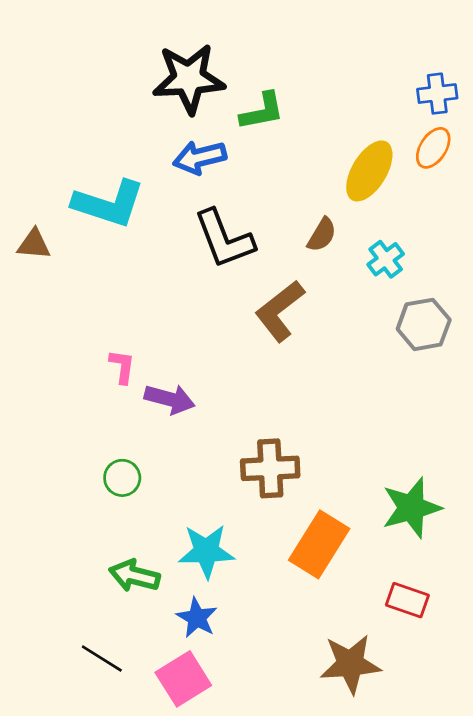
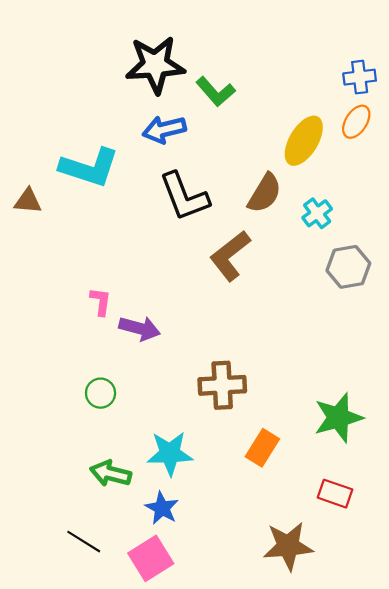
green L-shape: (262, 111) -> (216, 92), turned 60
brown semicircle: (322, 235) -> (265, 193), size x1.4
orange rectangle: (319, 544) -> (262, 448), size x0.7

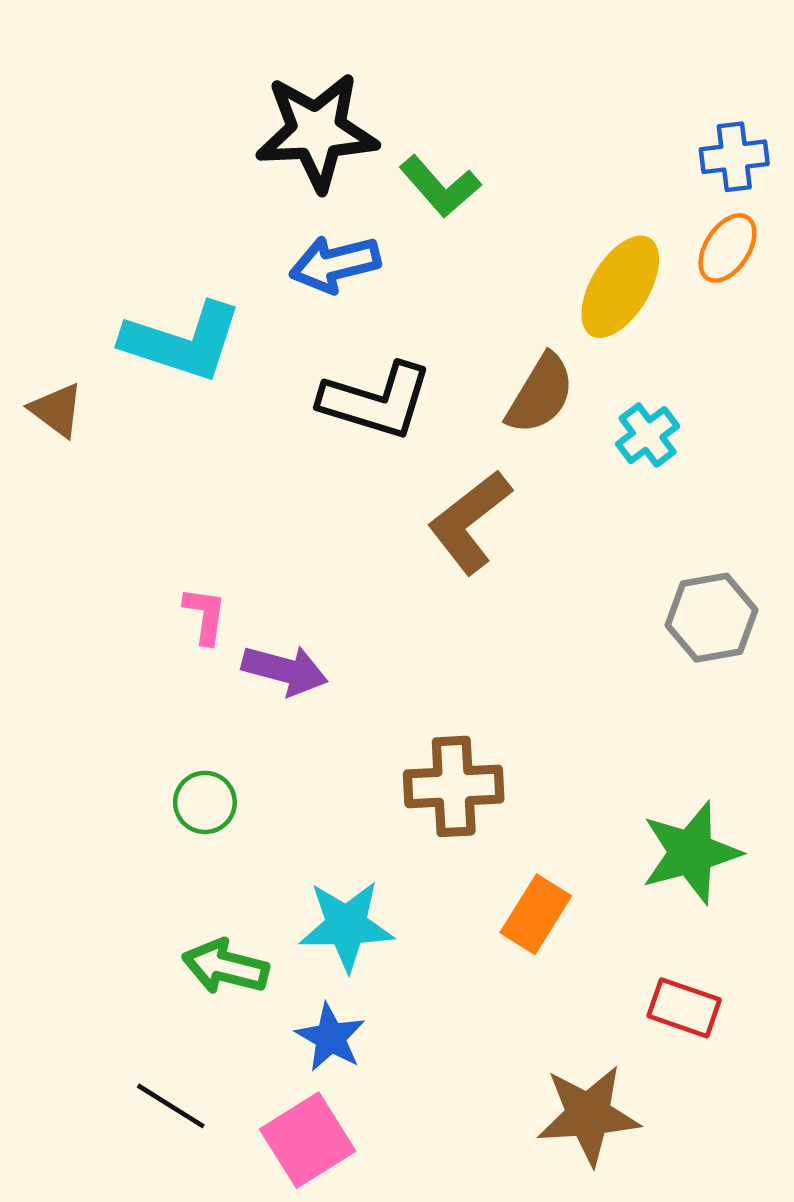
black L-shape: (184, 197) -> (376, 401), turned -52
brown triangle: (28, 201) -> (57, 410), turned 32
gray hexagon: (348, 267) -> (711, 618), moved

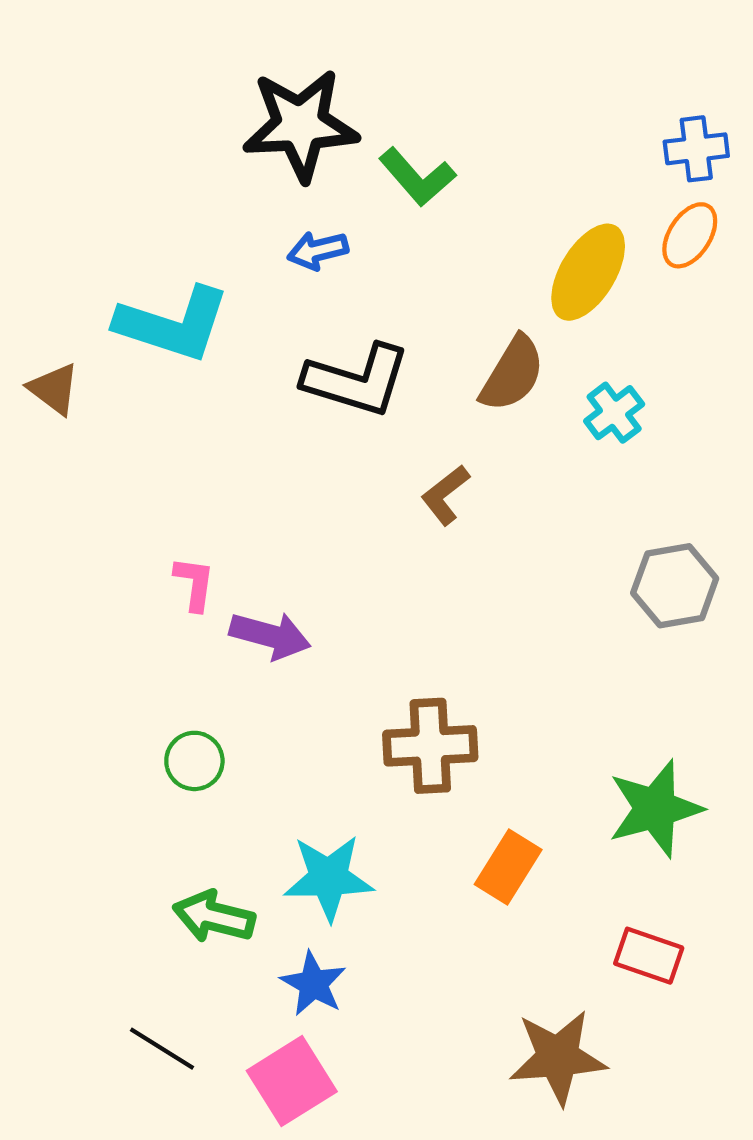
blue arrow: (335, 264) -> (318, 250), size x0.7
brown L-shape: (470, 522) -> (445, 495), size x0.6

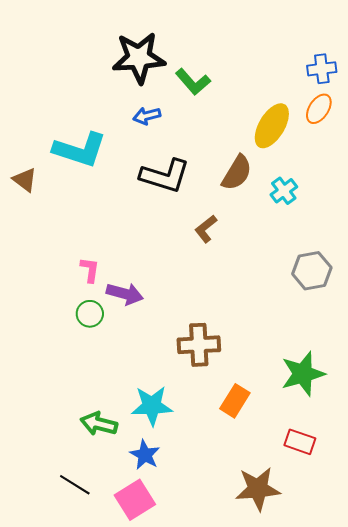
green circle: (194, 761) -> (90, 314), moved

